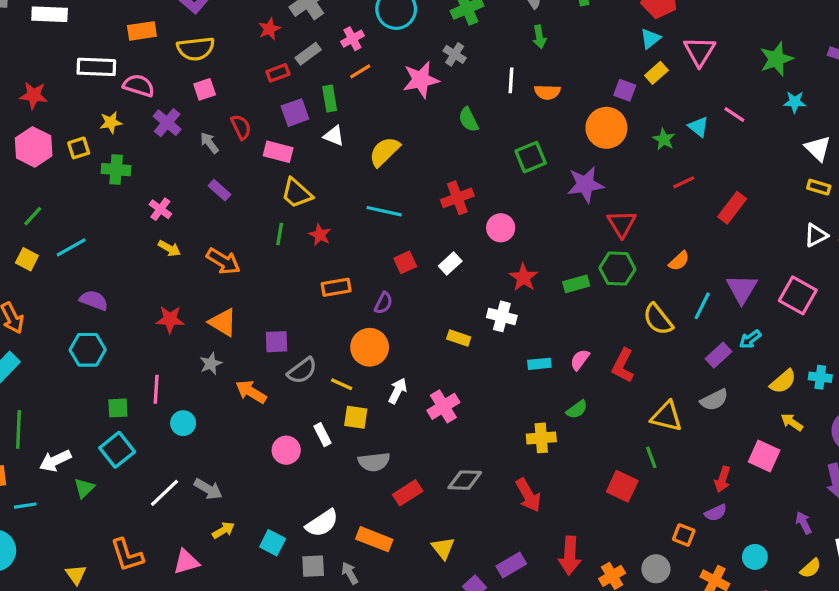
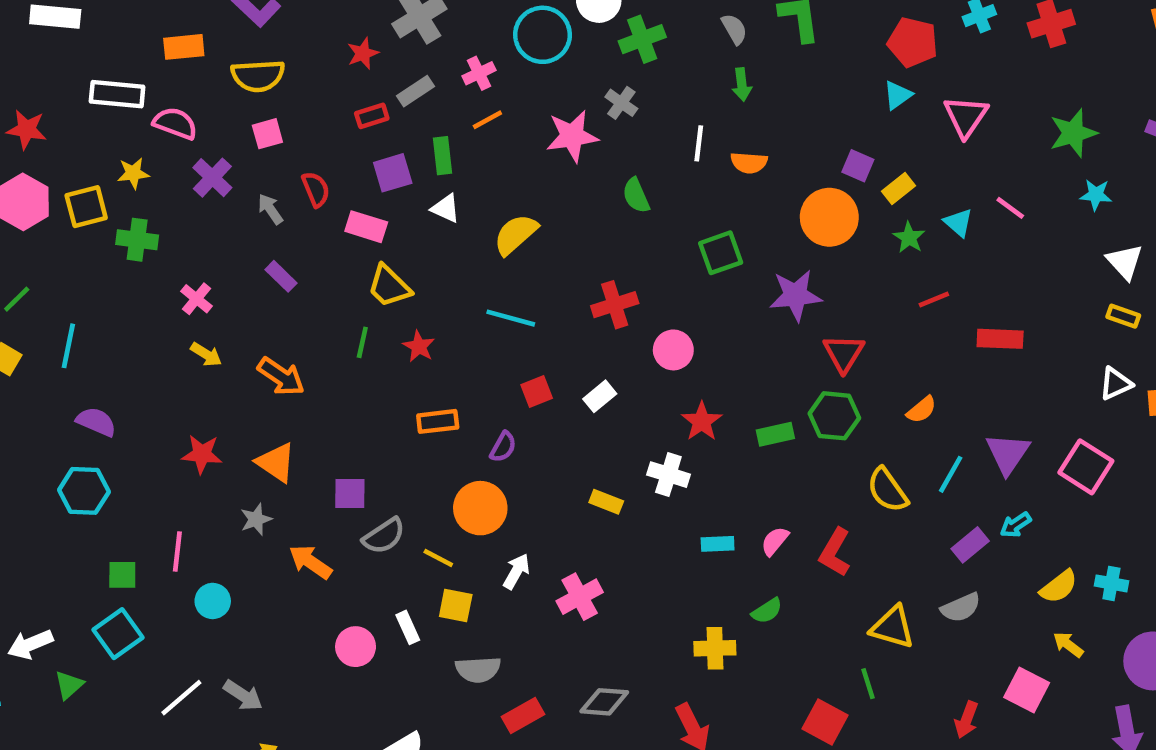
yellow rectangle: (656, 73) -> (899, 189), moved
yellow square: (79, 148) -> (86, 207), size x1.4
red rectangle: (732, 208) -> (1000, 339), turned 52
cyan line: (71, 247) -> (68, 346), turned -52

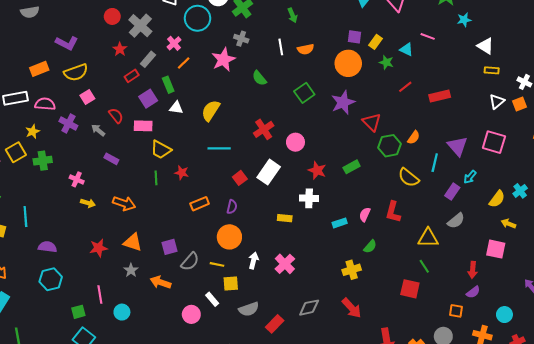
white rectangle: (600, 396) -> (269, 172), size x1.6
green hexagon: (834, 416) -> (389, 146), moved
cyan cross: (1111, 583) -> (520, 191), turned -32

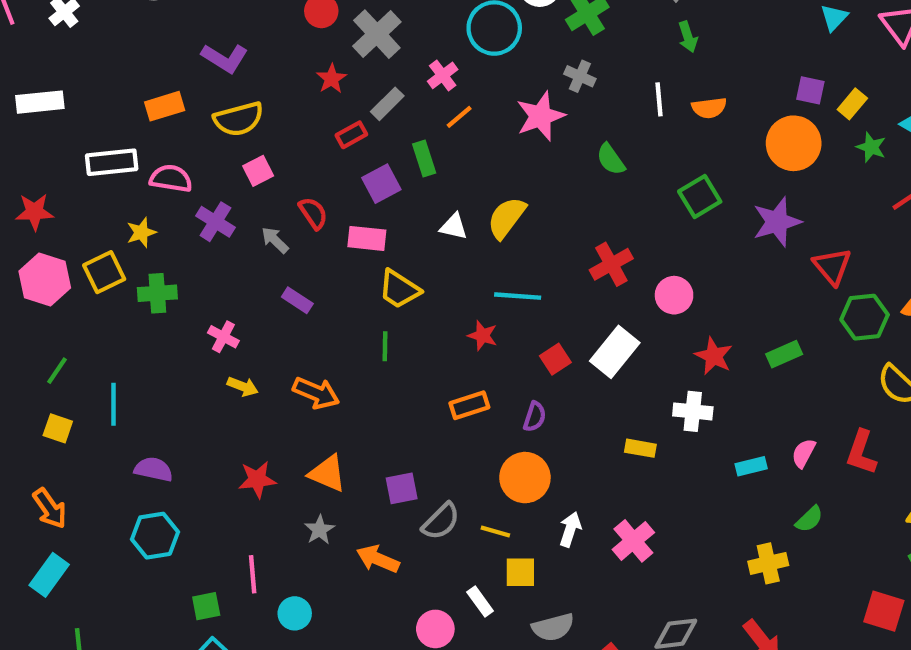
white triangle: (176, 108) -> (454, 227), moved
red star: (182, 173) -> (483, 336), moved

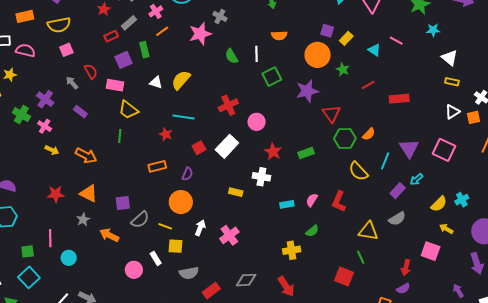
white line: (659, 99) -> (256, 54), moved
green star: (871, 147) -> (343, 69), moved
purple cross: (215, 222) -> (45, 99), moved
green cross: (157, 293) -> (21, 115), moved, turned 30

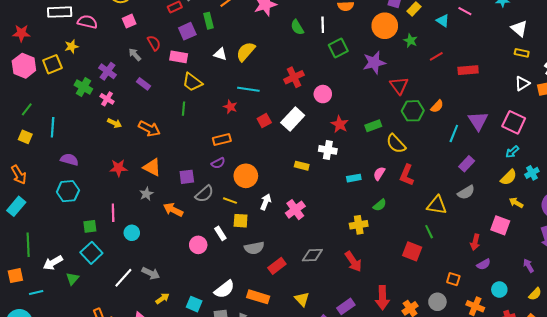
yellow semicircle: (358, 171) -> (396, 144), moved
purple semicircle: (187, 174) -> (218, 163), moved, turned 40
cyan arrow: (416, 179) -> (512, 152), moved
purple semicircle: (403, 289) -> (484, 264), moved

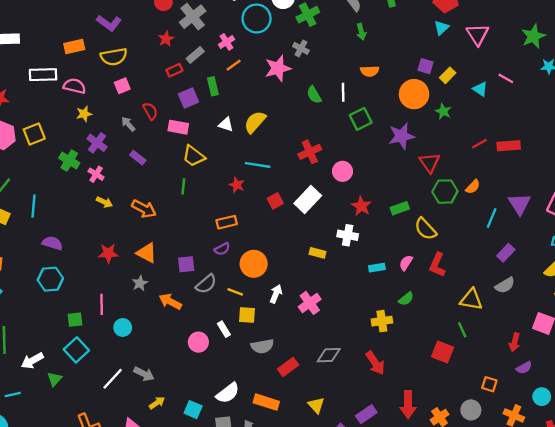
yellow star: (71, 46) -> (84, 114), moved
red line: (436, 56) -> (479, 144), moved

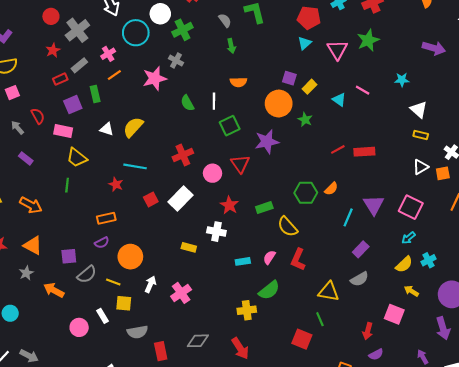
green star: (533, 36) -> (368, 40), moved
red triangle: (430, 163) -> (240, 164), moved
green semicircle: (406, 299) -> (269, 290), size x1.5
red rectangle: (288, 367) -> (161, 351), turned -66

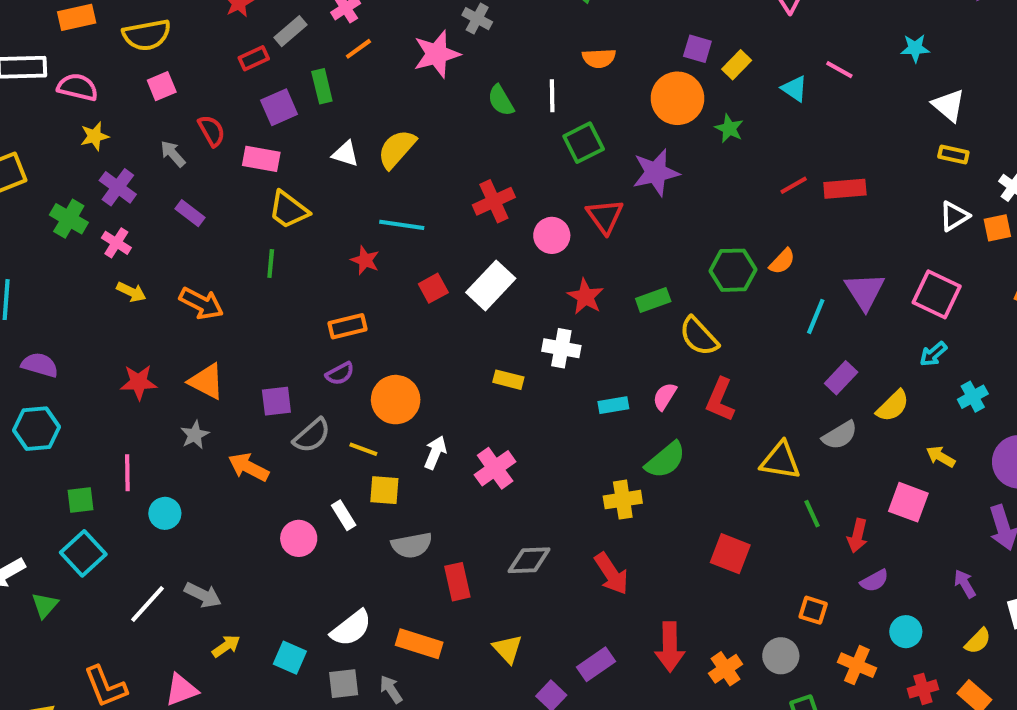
yellow semicircle: (404, 264) -> (893, 406), moved
green line: (320, 319) -> (812, 514), moved

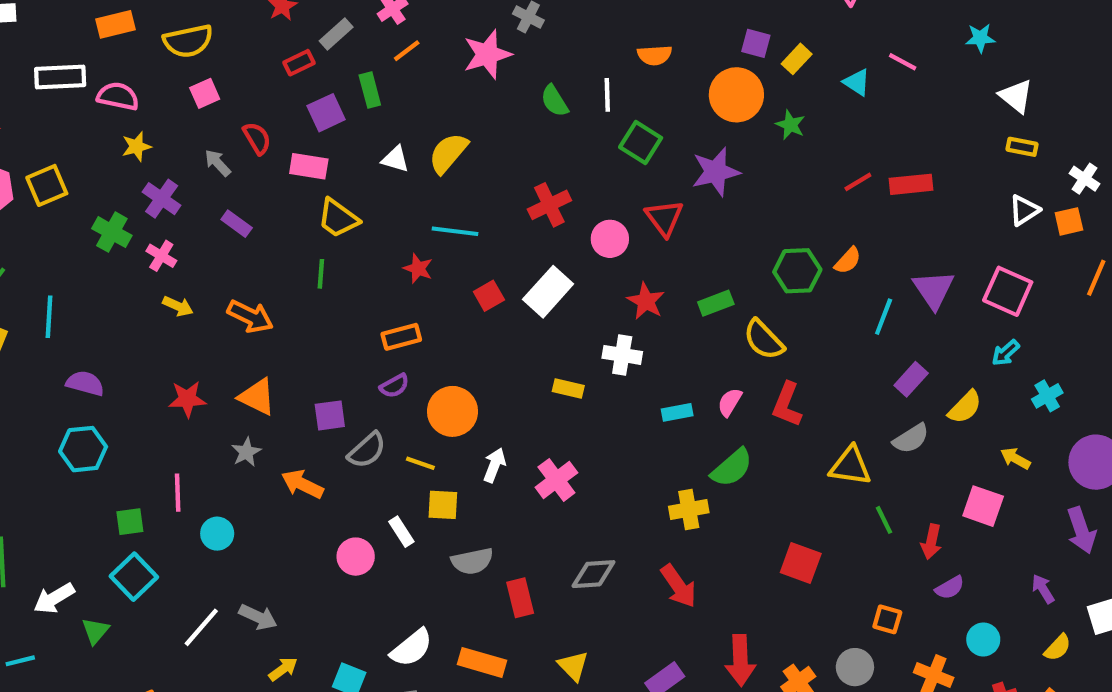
green square: (584, 143) -> (641, 142), turned -30

